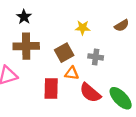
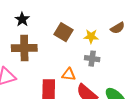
yellow star: (83, 28) -> (91, 36), moved
brown square: (64, 53) -> (64, 32), moved, turned -30

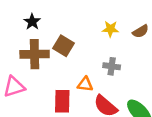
brown square: (64, 32) -> (63, 46), moved
yellow star: (91, 36) -> (110, 29), moved

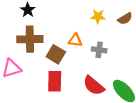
brown square: (63, 46) -> (56, 54), moved
orange triangle: (85, 84) -> (75, 40), moved

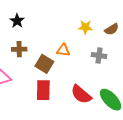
brown cross: (30, 39) -> (19, 49), size x0.6
gray cross: (99, 50) -> (99, 55), moved

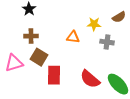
yellow star: (85, 27) -> (94, 24), moved
brown square: (44, 64) -> (39, 57), moved

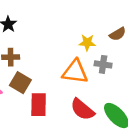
orange triangle: (73, 37) -> (75, 72), moved, size x1.6

